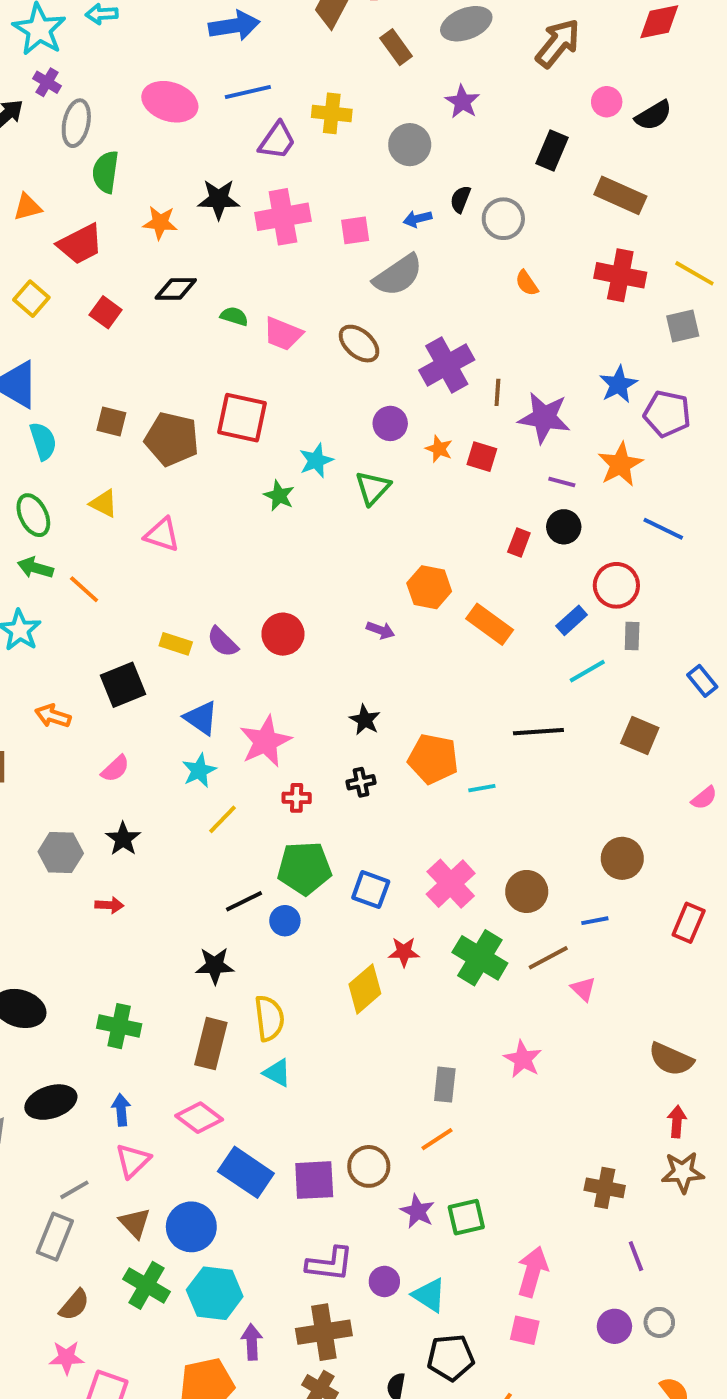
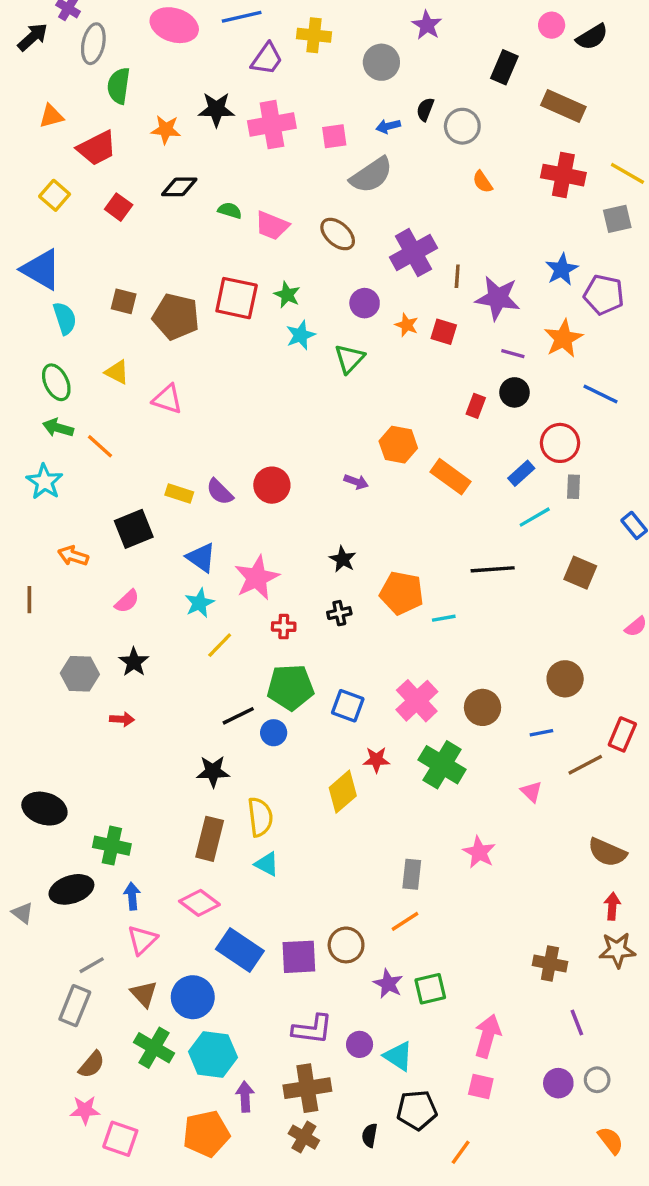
green star: (279, 496) -> (287, 295), moved
brown line: (548, 958) -> (585, 765), moved
green cross: (119, 1026) -> (112, 846), moved

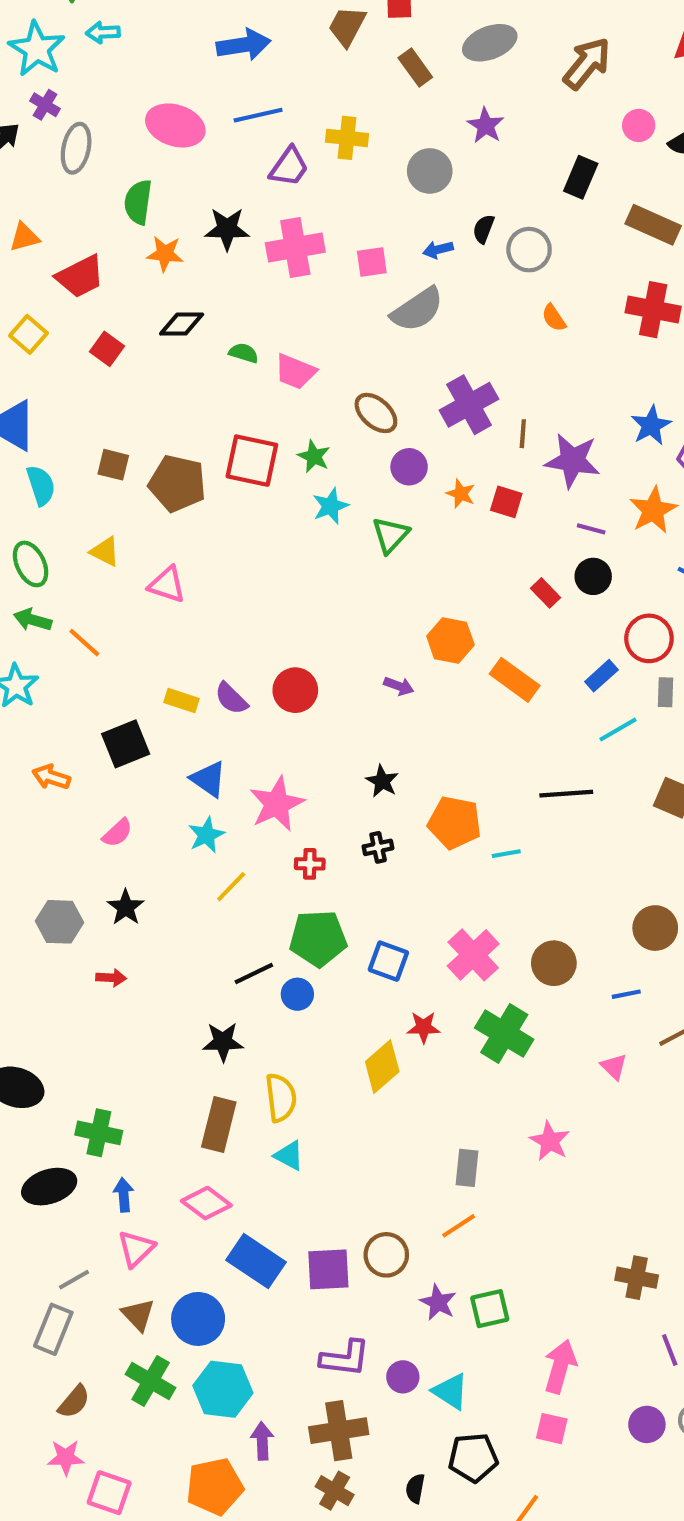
green semicircle: (119, 86) -> (138, 202), moved
brown ellipse: (338, 234) -> (376, 413), moved
red rectangle: (476, 406) -> (546, 593), turned -65

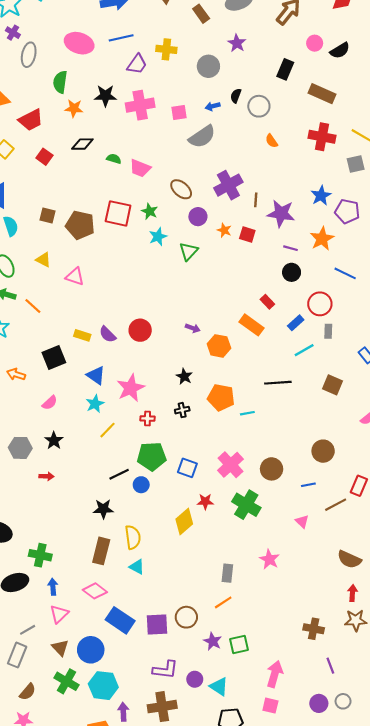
red rectangle: (546, 593) -> (267, 302), moved
orange hexagon: (450, 641) -> (219, 346), moved

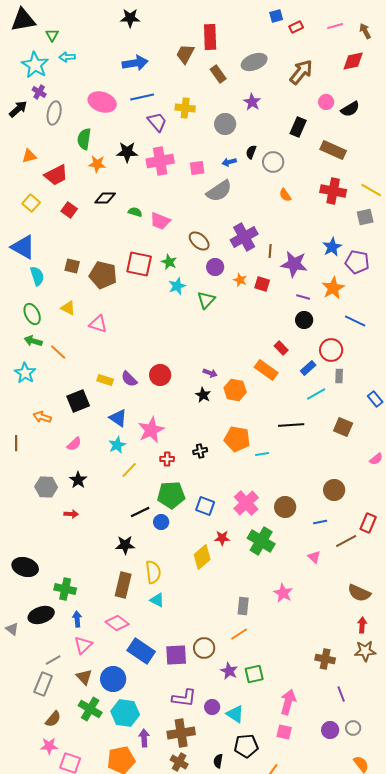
purple trapezoid: (137, 64) -> (157, 122), turned -75
black star: (184, 376) -> (203, 395), moved

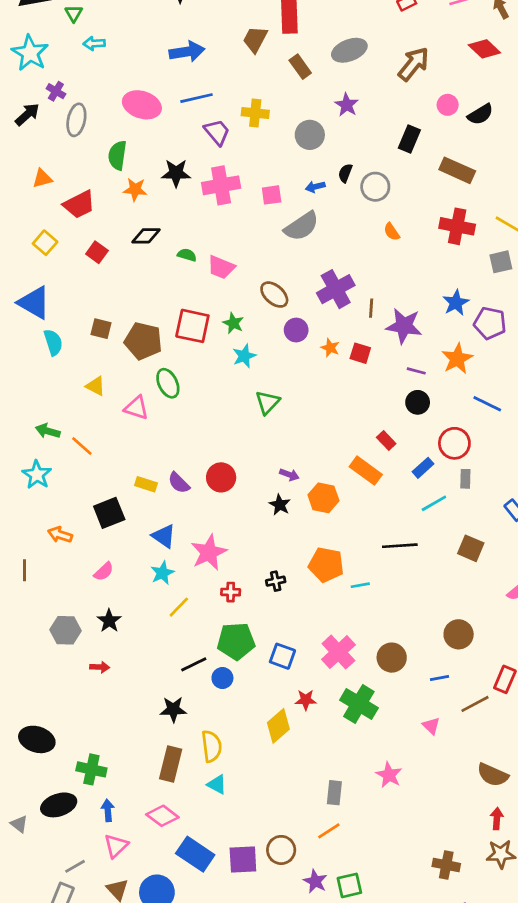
red diamond: (353, 61) -> (484, 49), turned 55
cyan star: (35, 65) -> (30, 53), moved
green triangle: (206, 300) -> (267, 402), moved
green ellipse: (32, 314) -> (168, 383), moved

